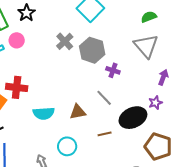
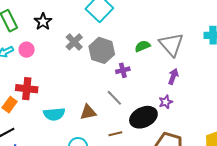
black star: (26, 13) -> (43, 22), moved
green semicircle: (149, 17) -> (143, 46), moved
pink circle: (17, 40) -> (27, 50), moved
gray triangle: (146, 46) -> (171, 45), moved
purple cross: (113, 70) -> (123, 70), turned -32

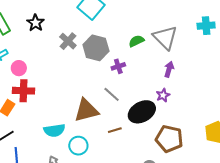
pink circle: (27, 50) -> (19, 68), moved
brown triangle: (88, 112) -> (86, 110), size x1.5
cyan semicircle: (54, 114) -> (54, 130), moved

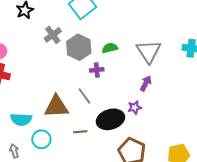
green semicircle: (136, 41) -> (110, 48), moved

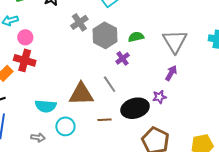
purple cross: (97, 70) -> (123, 58), turned -32
gray arrow: (14, 151) -> (38, 137), turned 112

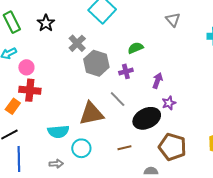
gray hexagon: (105, 35) -> (96, 63), moved
gray triangle: (175, 41) -> (173, 20), moved, size x0.6
purple cross: (123, 58) -> (126, 71), turned 32
purple arrow: (171, 73) -> (158, 81), moved
brown line: (104, 120) -> (124, 148), moved

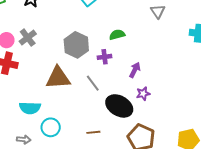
gray cross: (77, 43) -> (28, 38), moved
brown triangle: (91, 114) -> (58, 78), moved
black ellipse: (147, 118) -> (119, 106), turned 48

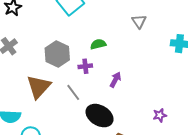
brown triangle: (58, 78) -> (39, 87), turned -44
purple star: (143, 94) -> (160, 115), moved

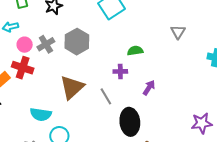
gray hexagon: (57, 54) -> (77, 42), moved
purple star: (160, 115) -> (202, 123), moved, size x1.5
black ellipse: (100, 116) -> (130, 122), turned 48

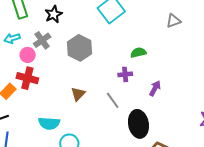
gray triangle: (178, 32) -> (174, 21), moved, turned 42
gray cross: (46, 44) -> (42, 40), moved
brown triangle: (72, 87) -> (78, 94), size x0.6

